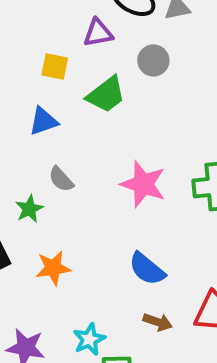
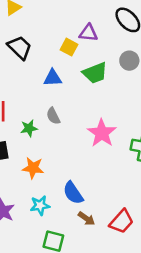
purple triangle: (98, 33) -> (88, 33), moved
blue semicircle: (147, 269) -> (73, 193), moved
cyan star: (89, 339) -> (40, 205), moved

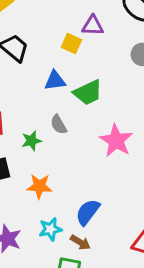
green trapezoid: (95, 73) -> (88, 92), moved
blue semicircle: (73, 193) -> (88, 212), turned 75
brown arrow: (86, 219) -> (80, 242), moved

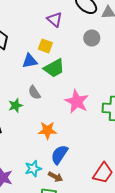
purple triangle: (93, 26) -> (55, 19), turned 42
yellow square: (71, 44) -> (45, 46), moved
orange star: (39, 186) -> (47, 130), moved

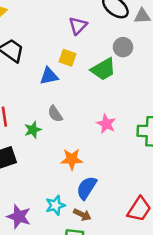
purple triangle: (55, 19) -> (78, 26), turned 35
green trapezoid: (54, 68) -> (103, 69), moved
pink star: (77, 102) -> (106, 124), size x0.7

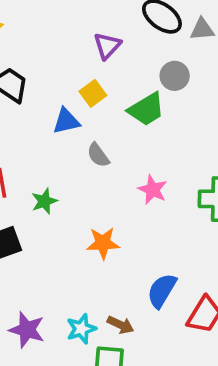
yellow square: (67, 58) -> (93, 93), turned 36
gray semicircle: (55, 114) -> (98, 155), moved
blue semicircle: (87, 188) -> (162, 291), moved
cyan star: (55, 205) -> (81, 329), moved

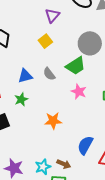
gray circle: (175, 76) -> (90, 43), moved, size x1.5
green trapezoid: (146, 109) -> (76, 66), moved
blue triangle: (66, 121) -> (25, 76), moved

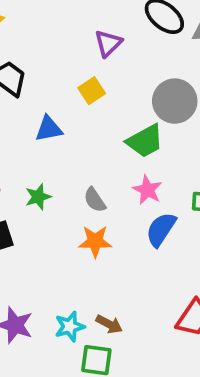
gray semicircle: (49, 74) -> (95, 200), moved
blue triangle: (25, 76) -> (49, 129), moved
blue semicircle: (85, 145) -> (161, 229), moved

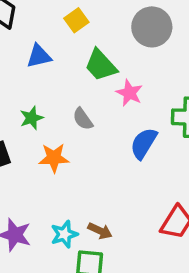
green trapezoid: (145, 141) -> (101, 65), moved, turned 78
pink star: (147, 190) -> (129, 93), moved
orange star: (95, 241) -> (54, 158), moved

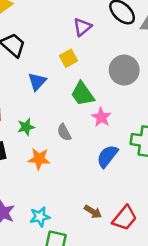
blue triangle: (39, 56) -> (37, 82), turned -42
brown arrow: (100, 231) -> (93, 212), moved

